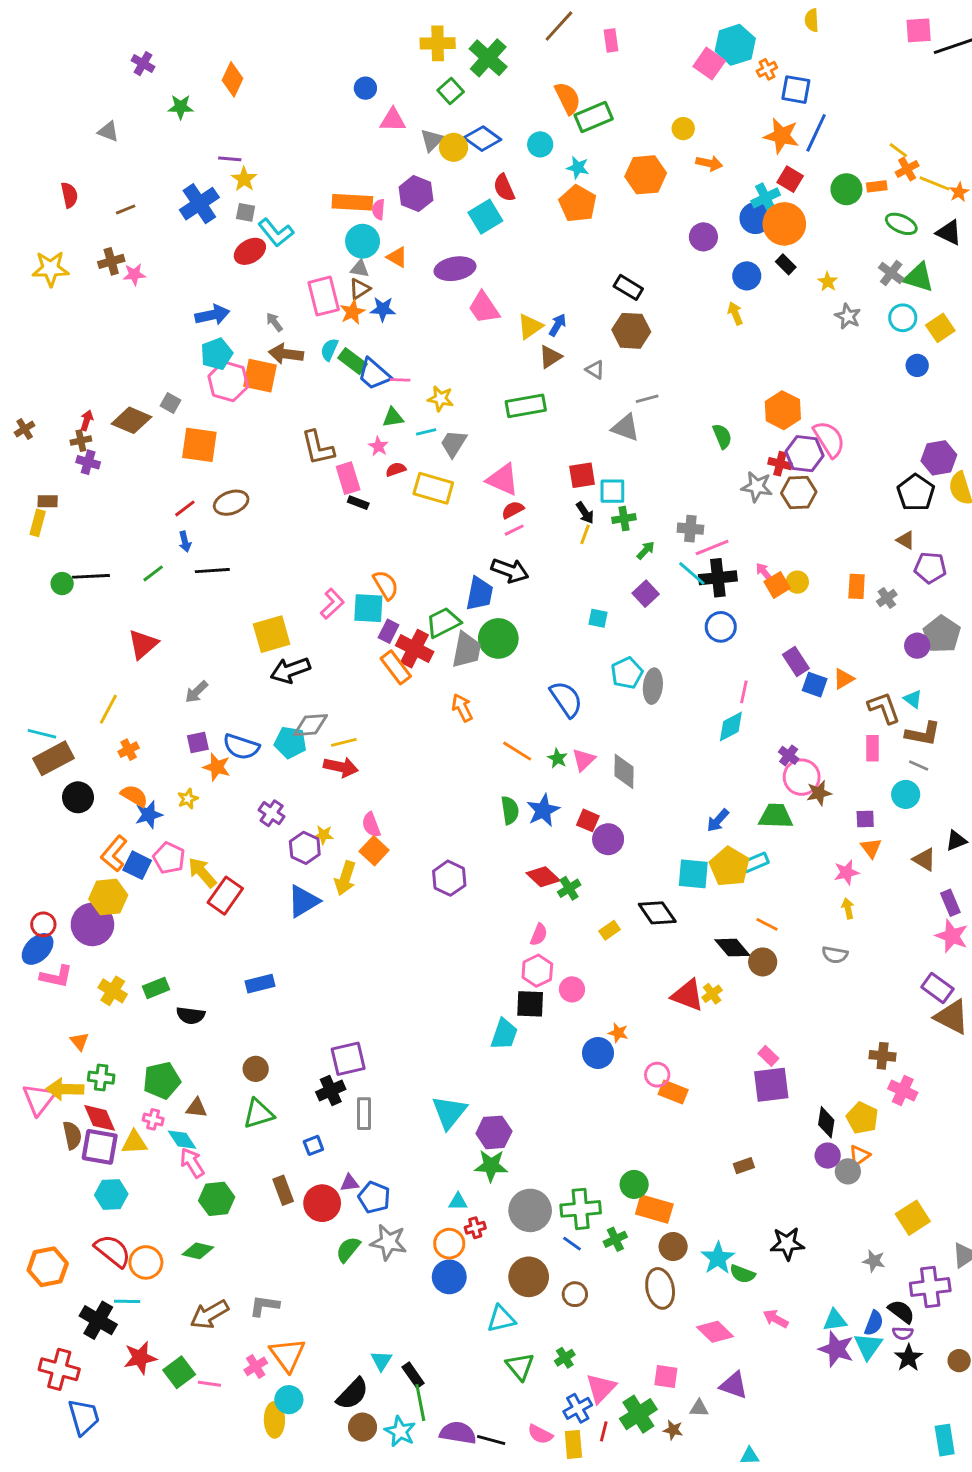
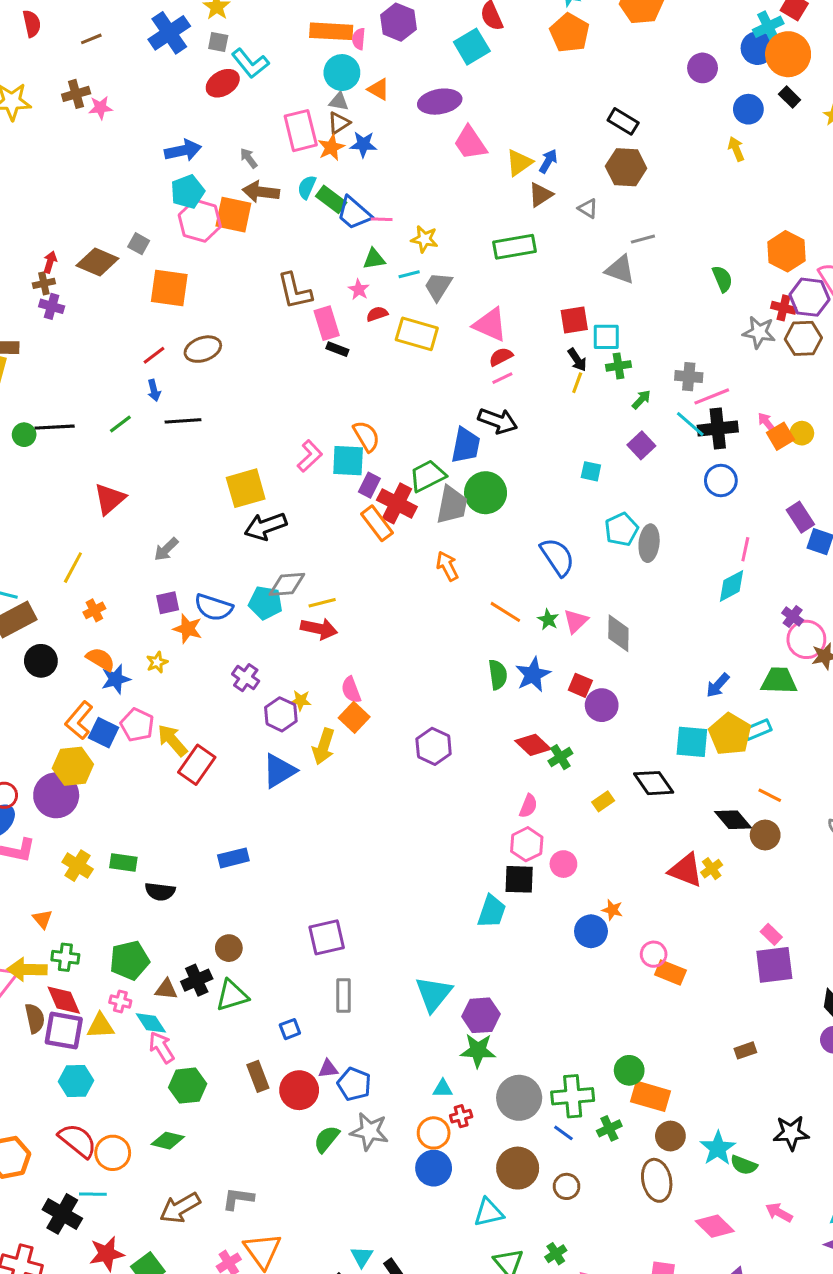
green rectangle: (156, 988) -> (123, 863), turned 30
black cross: (331, 1091) -> (197, 980), moved

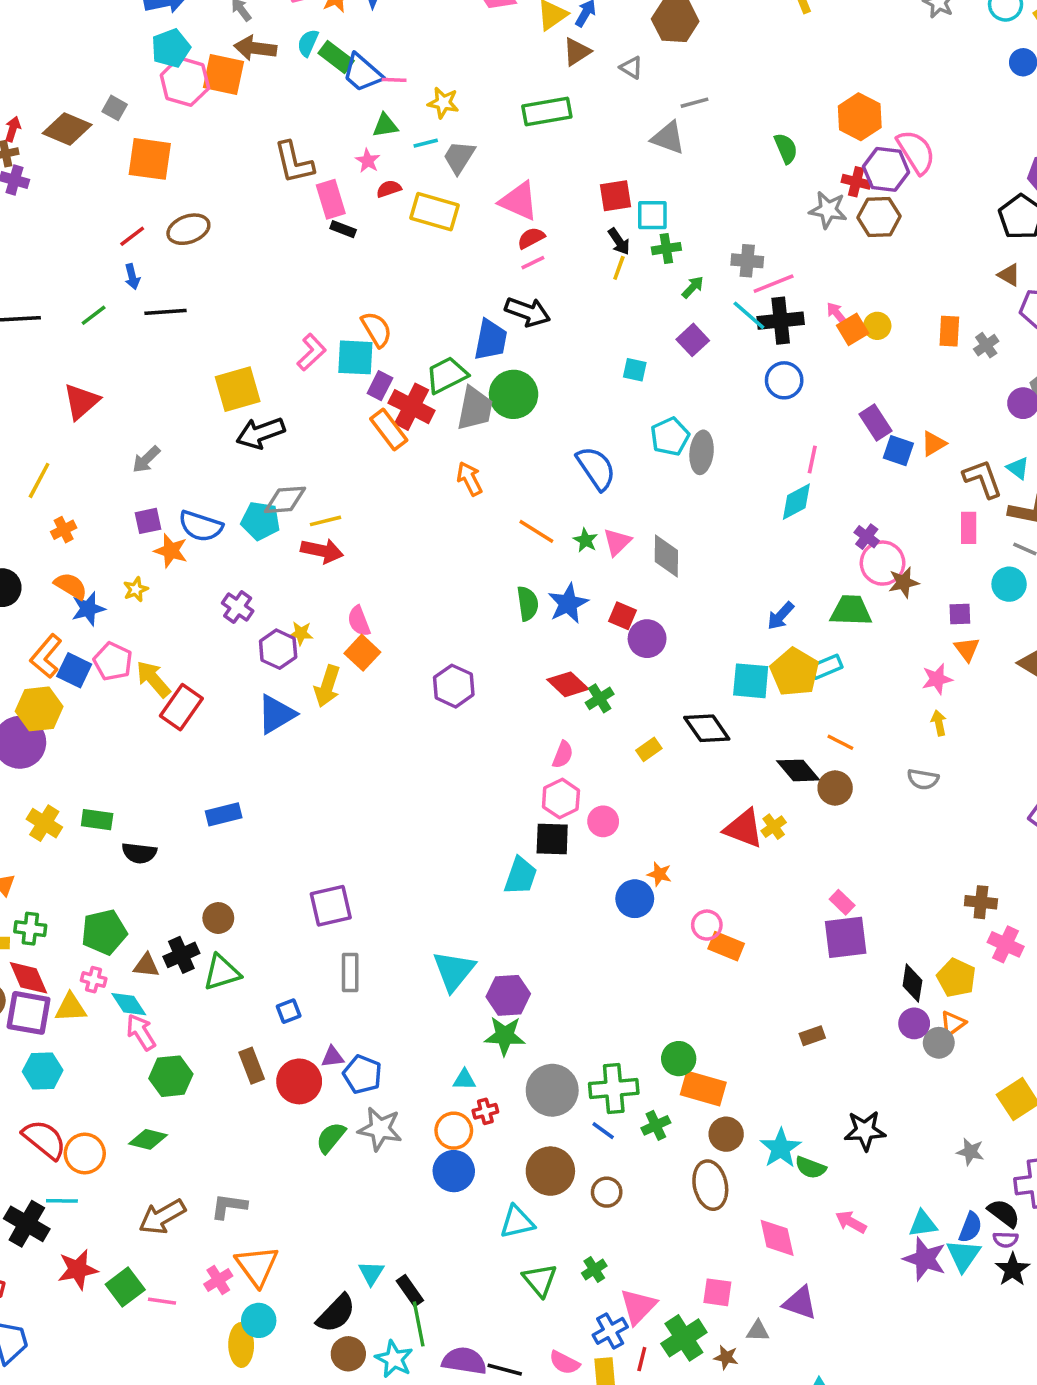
pink diamond: (715, 1226) -> (777, 1238), turned 33

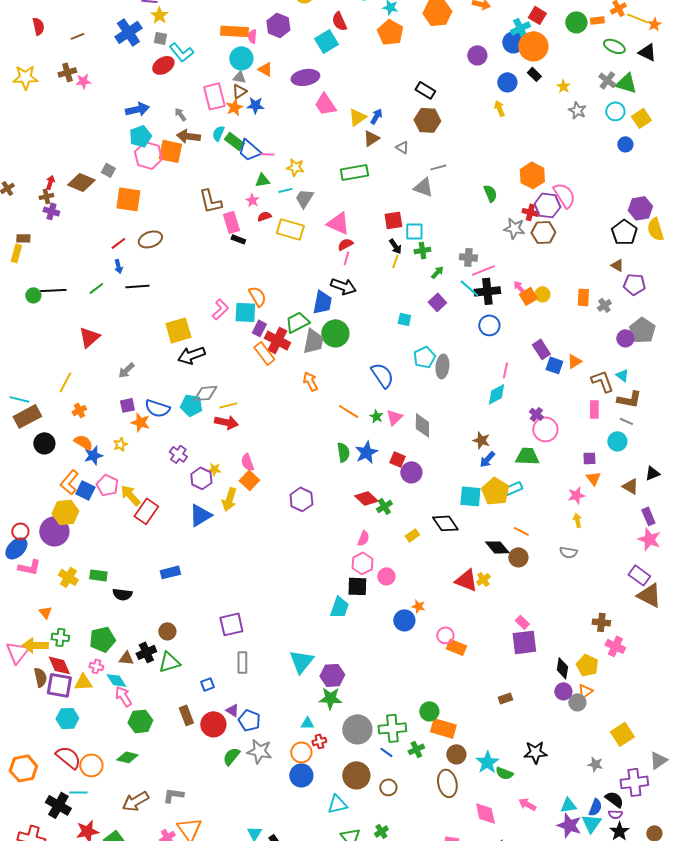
pink line: (533, 263) -> (346, 258), turned -48
brown star: (904, 582) -> (481, 440), moved, turned 30
purple triangle: (333, 1057) -> (232, 710), turned 40

